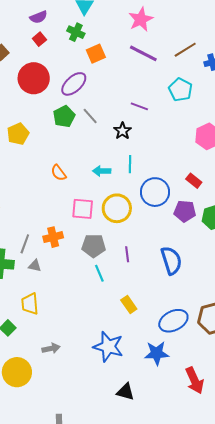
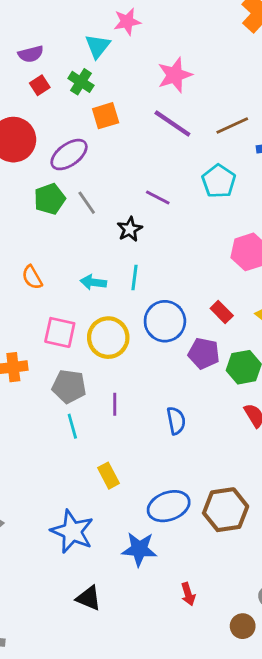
red square: (39, 39) -> (40, 85), moved
blue semicircle: (171, 260) -> (176, 421), size x0.7
red arrow: (195, 380) -> (188, 594), size x0.6

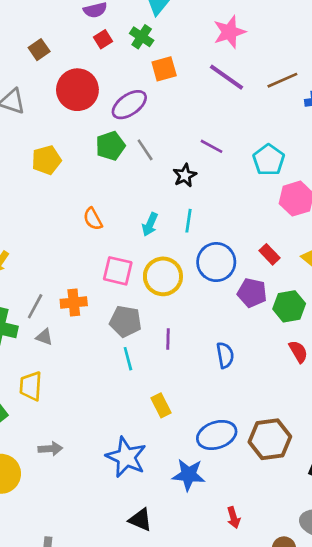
cyan pentagon: (219, 181) -> (269, 160), moved
cyan arrow: (93, 282) -> (150, 224), turned -75

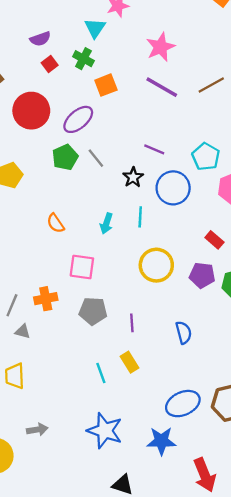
blue circle: (216, 262) -> (173, 188), moved
yellow circle: (163, 276) -> (156, 265), moved
cyan line: (128, 359) -> (101, 373), moved
yellow rectangle: (161, 405) -> (129, 362), moved
red arrow: (234, 518) -> (205, 475), size x1.8

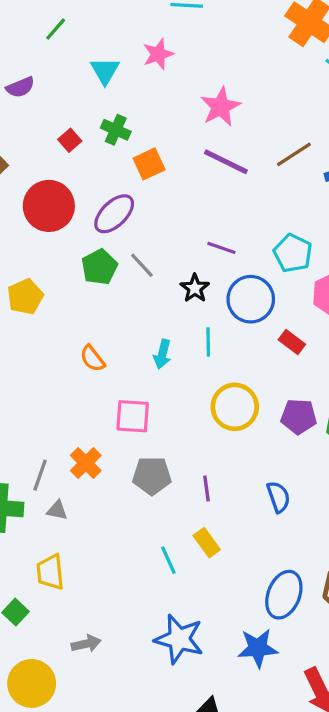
cyan triangle: (95, 28) -> (105, 71), moved
purple semicircle: (40, 39) -> (20, 87), moved
red rectangle: (214, 240) -> (292, 342), moved
orange cross: (46, 299) -> (86, 463), turned -30
blue ellipse: (183, 404) -> (284, 595), turned -40

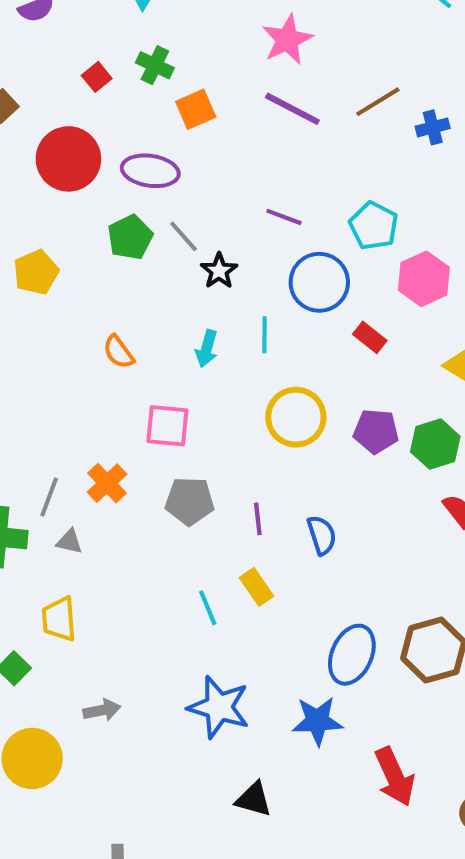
purple ellipse: (114, 214) -> (150, 171), turned 51
black star: (195, 288) -> (219, 271), moved
blue semicircle: (278, 497) -> (322, 535), moved

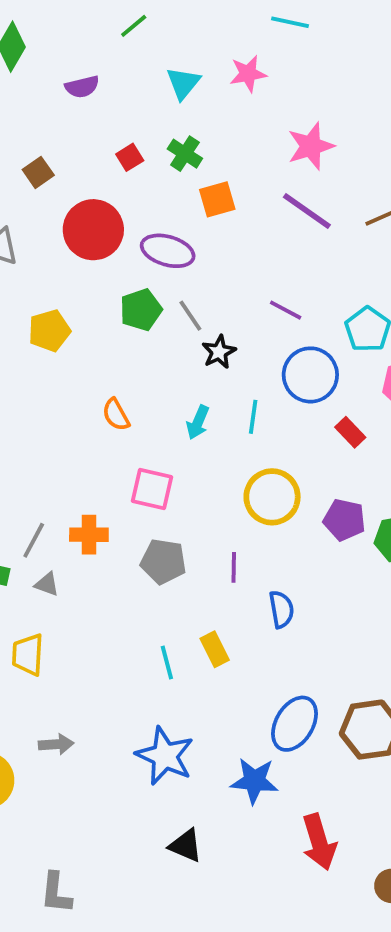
orange cross: (107, 483) -> (89, 535), turned 36
purple line: (258, 519) -> (234, 567), moved

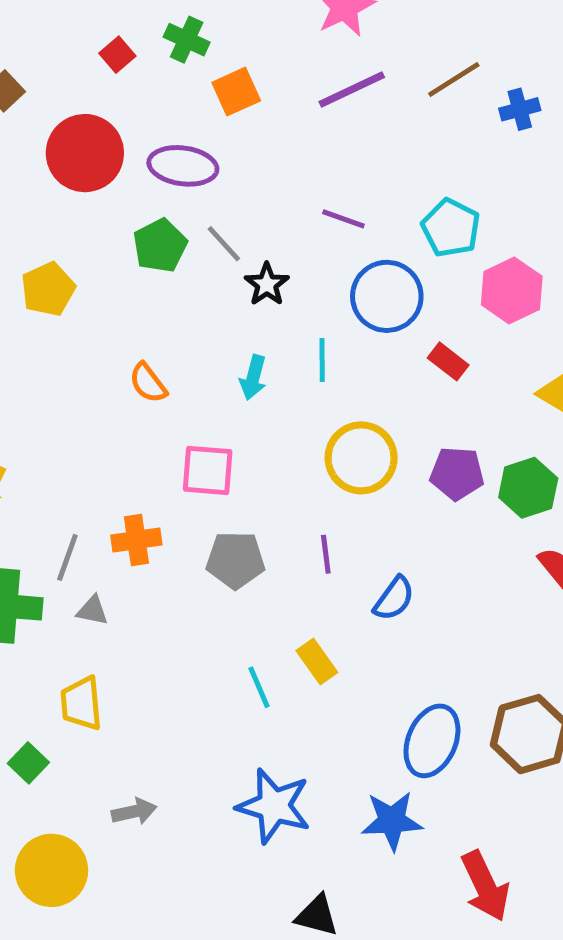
purple line: (307, 211) -> (352, 89), turned -52
blue semicircle: (281, 609) -> (394, 599), turned 54

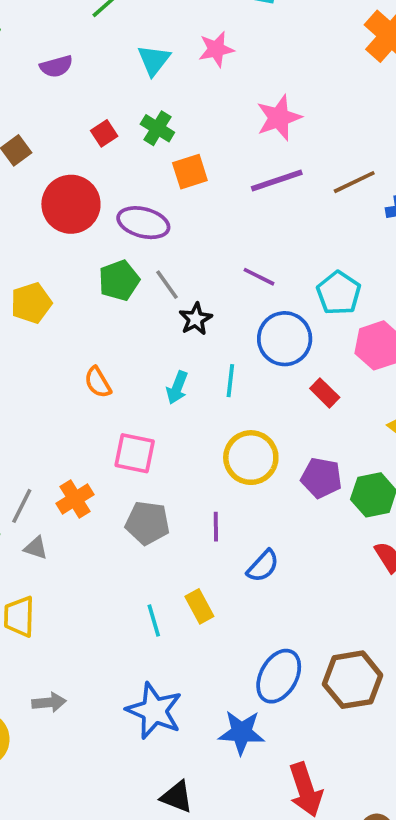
orange cross: (136, 540) -> (75, 499), turned -30

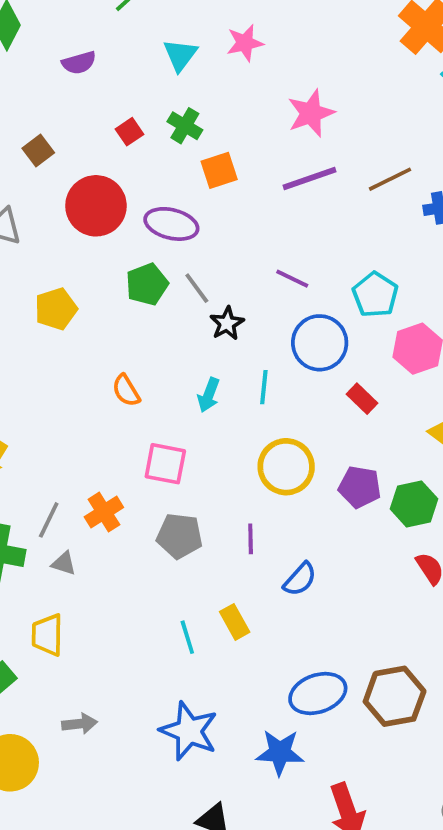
blue ellipse: (279, 676) -> (318, 693), turned 42

